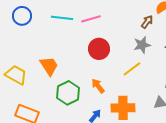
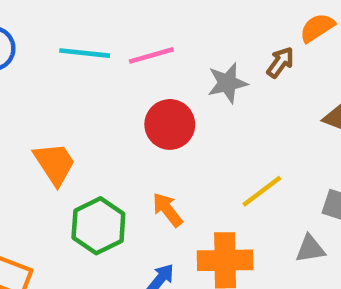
gray star: (142, 45) -> (227, 83), moved
yellow line: (132, 69) -> (262, 191), moved

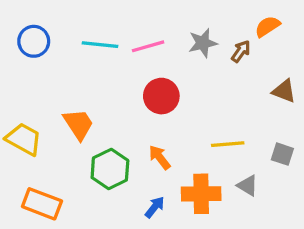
gray star: (227, 83) -> (203, 43), moved
yellow line: (262, 191) -> (228, 144), turned 32
gray triangle: (310, 249) -> (248, 186), moved, turned 40

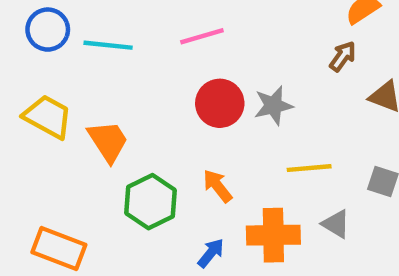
gray star: (203, 43) -> (273, 106), moved
cyan line: (100, 45) -> (108, 45), moved
brown arrow: (241, 51) -> (343, 56), moved
yellow trapezoid: (24, 139) -> (48, 117), moved

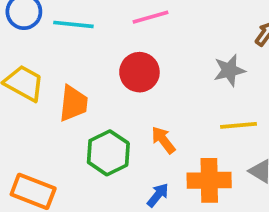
red circle: (220, 103) -> (139, 72), moved
gray star: (273, 106) -> (229, 70), moved
orange trapezoid: (108, 141) -> (73, 103), turned 39

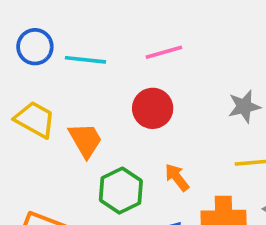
orange trapezoid: (73, 103) -> (85, 140), turned -36

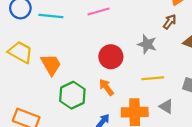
gray star: (244, 106) -> (147, 44), turned 30
red circle: (153, 108) -> (111, 57), moved

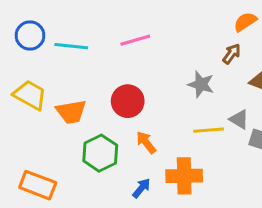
red circle: (111, 57) -> (128, 101), moved
orange trapezoid: (51, 65) -> (71, 112), turned 110
gray triangle: (166, 106) -> (239, 119), moved

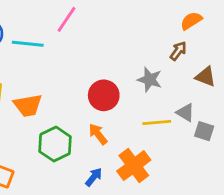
pink line: (135, 40) -> (66, 19), moved, turned -40
red circle: (128, 101) -> (104, 95), moved
orange cross: (184, 176) -> (134, 166), turned -36

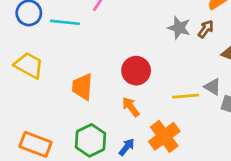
gray star: (150, 80) -> (179, 28), moved
orange trapezoid: (28, 105) -> (82, 87), moved, turned 104
green hexagon: (55, 144) -> (90, 140), moved

